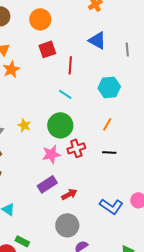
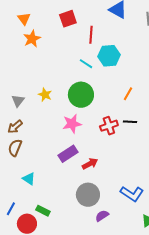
cyan hexagon: (109, 87) -> (109, 56), moved
red cross: (76, 148) -> (109, 126), moved
blue L-shape: (111, 206) -> (132, 194), moved

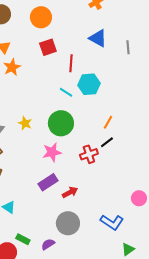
black line: (130, 122) -> (107, 142), moved, turned -40
purple semicircle: (102, 216) -> (48, 244), moved

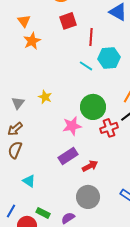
green circle: (61, 123) -> (93, 107), moved

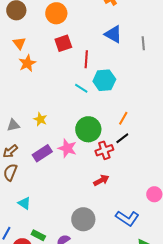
gray triangle: (18, 103) -> (13, 125), turned 40
pink star: (72, 126) -> (67, 148), turned 30
purple rectangle: (68, 156) -> (42, 153), moved
red arrow: (90, 166) -> (101, 180), moved

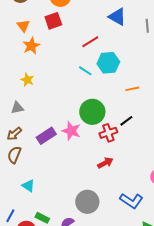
red square: (63, 43) -> (53, 21), moved
red line: (86, 59) -> (90, 42), turned 54
orange line: (123, 118) -> (132, 89), moved, turned 48
yellow star: (40, 119) -> (27, 80), moved

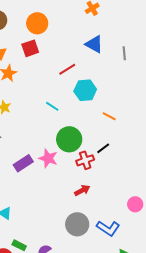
cyan line: (85, 71) -> (52, 106), moved
orange line: (132, 89) -> (109, 116), turned 40
gray circle: (87, 202) -> (77, 224), moved

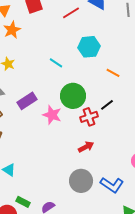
red line: (67, 69) -> (71, 13), moved
purple rectangle: (23, 163) -> (27, 101), moved

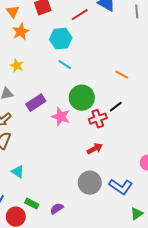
cyan hexagon: (89, 47) -> (61, 39), moved

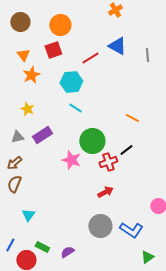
purple rectangle: (36, 103) -> (42, 135), moved
cyan triangle: (18, 172) -> (28, 215), turned 32

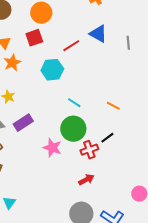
cyan line: (75, 108) -> (74, 103), moved

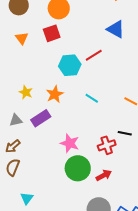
red line: (71, 46) -> (94, 55), moved
orange star: (12, 63) -> (55, 94), moved
green circle: (73, 129) -> (78, 168), moved
black line: (107, 138) -> (125, 133), turned 48

